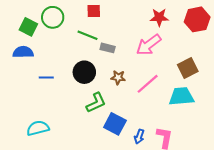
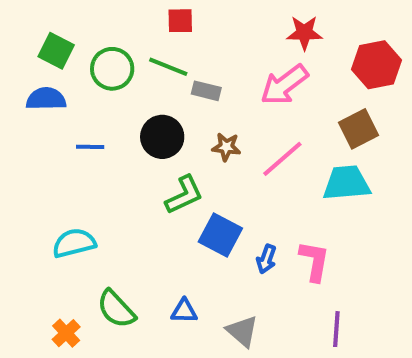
green circle: (53, 17) -> (112, 69), moved
red hexagon: (197, 19) -> (376, 65), moved

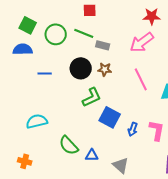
brown star: (226, 147) -> (105, 69), moved
pink line: (282, 159) -> (141, 79), turned -75
green semicircle: (116, 309) -> (69, 145), moved
orange cross: (66, 333) -> (25, 161), moved, turned -32

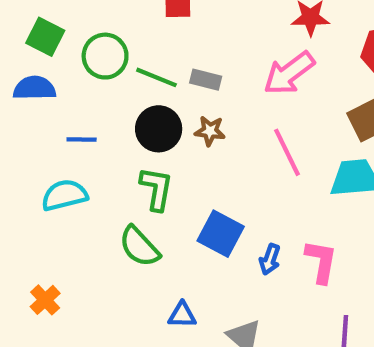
green line: (84, 33) -> (156, 77), moved
green L-shape: (92, 97) -> (156, 189), moved, turned -55
cyan semicircle: (37, 121) -> (64, 195), moved
green semicircle: (69, 145) -> (139, 247), moved
orange cross: (25, 161) -> (45, 300), moved, turned 32

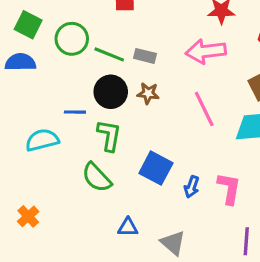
pink arrow: (289, 73) -> (206, 51), turned 30
blue line: (82, 140) -> (75, 112), moved

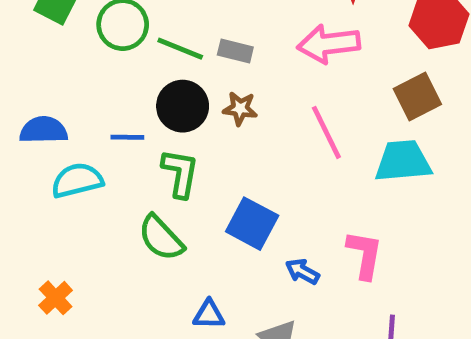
blue semicircle: (20, 62) -> (44, 130), moved
blue arrow: (192, 187) -> (302, 271), moved, turned 100

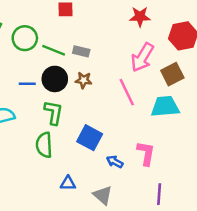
pink arrow: (329, 44) -> (142, 57), moved, turned -52
blue line: (127, 137) -> (27, 84), moved
green semicircle: (161, 238) -> (44, 145), turned 40

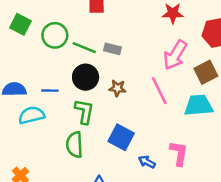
brown star: (84, 80) -> (117, 88), moved
blue line: (27, 84) -> (50, 91), moved

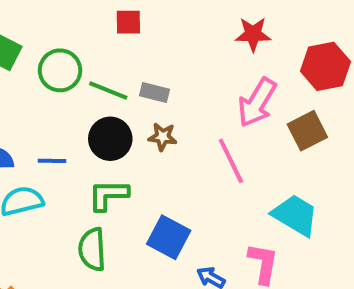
brown star: (117, 88) -> (163, 137), moved
cyan trapezoid: (199, 105) -> (295, 215), moved, turned 36
green L-shape: (84, 111) -> (108, 195), turned -100

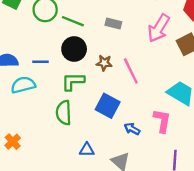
gray rectangle: (155, 92) -> (113, 24), moved
brown star: (163, 137) -> (104, 63), moved
pink line: (231, 161) -> (131, 71), moved

